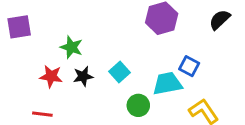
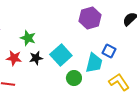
cyan square: (119, 72) -> (61, 55), size x1.5
cyan trapezoid: (167, 84) -> (94, 63), turned 115

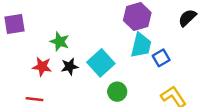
blue square: (109, 51) -> (161, 58), turned 32
cyan trapezoid: (94, 63) -> (141, 45), moved

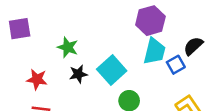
black semicircle: (187, 18) -> (193, 46), moved
red star: (42, 67) -> (37, 79), moved

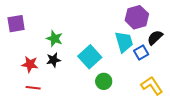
purple hexagon: (150, 21) -> (137, 17), moved
cyan trapezoid: (154, 51) -> (124, 42), turned -30
black star: (78, 74) -> (53, 60), moved

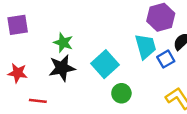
black star: (53, 60) -> (62, 68), size x1.5
red star: (30, 64) -> (18, 73), moved

